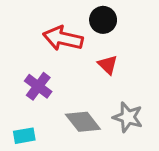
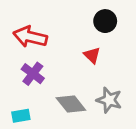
black circle: (103, 20) -> (105, 21), moved
red arrow: (63, 38) -> (30, 37), moved

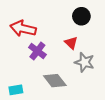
purple cross: (33, 74) -> (37, 51), moved
gray star: (109, 100) -> (84, 62), moved

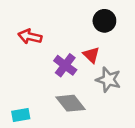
red arrow: (23, 28) -> (30, 37), size x0.7
purple cross: (37, 51) -> (65, 65), moved

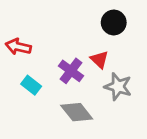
red arrow: (30, 37) -> (18, 47), moved
cyan rectangle: (21, 115) -> (31, 85), moved, turned 48

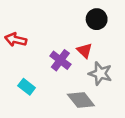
cyan rectangle: (31, 85) -> (27, 87), moved
gray diamond: (77, 112) -> (81, 100), moved

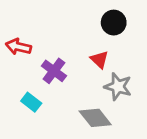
purple cross: (60, 60) -> (54, 71), moved

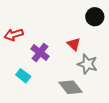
black circle: (114, 23) -> (95, 17), moved
red arrow: (18, 47) -> (14, 35), turned -30

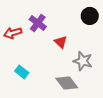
red triangle: (74, 44) -> (61, 42), moved
purple cross: (40, 53) -> (38, 23), moved

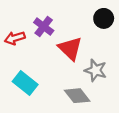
red triangle: (61, 42) -> (70, 48), size x1.6
cyan rectangle: (22, 72) -> (25, 83), size x1.5

